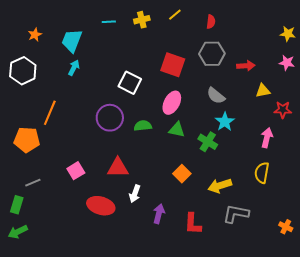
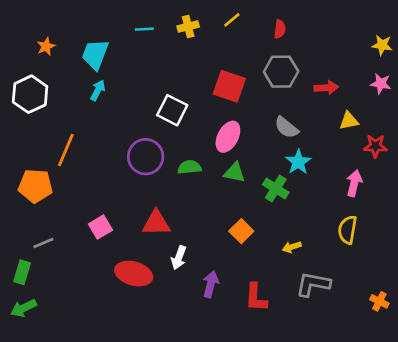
yellow arrow: (220, 186) -> (292, 247), size x0.6

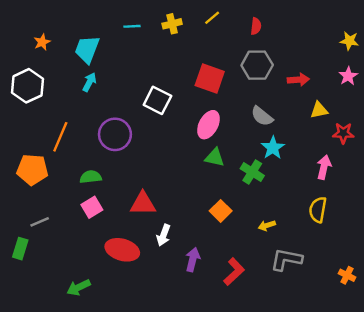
pink star: (381, 84) -> (348, 76), turned 30
purple circle: (146, 157) -> (115, 134), moved
green semicircle: (189, 167) -> (91, 177), moved
red L-shape: (256, 297) -> (234, 272), turned -136
green arrow: (23, 308) -> (79, 287), moved

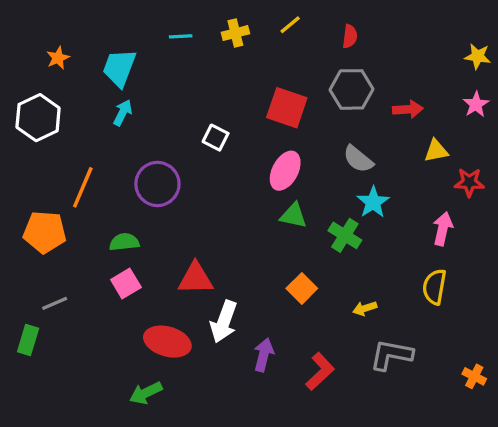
white square: (157, 100) -> (216, 138), size x0.7
white arrow: (164, 235) -> (224, 322), size x1.4
green arrow: (79, 287) -> (146, 393), moved

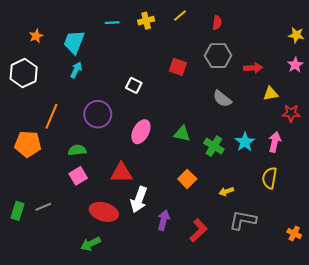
red square: (287, 108) -> (178, 67), size x0.7
pink ellipse: (285, 171) -> (141, 132), moved
cyan star: (373, 202) -> (245, 142), moved
gray line: (55, 303) -> (43, 207), moved

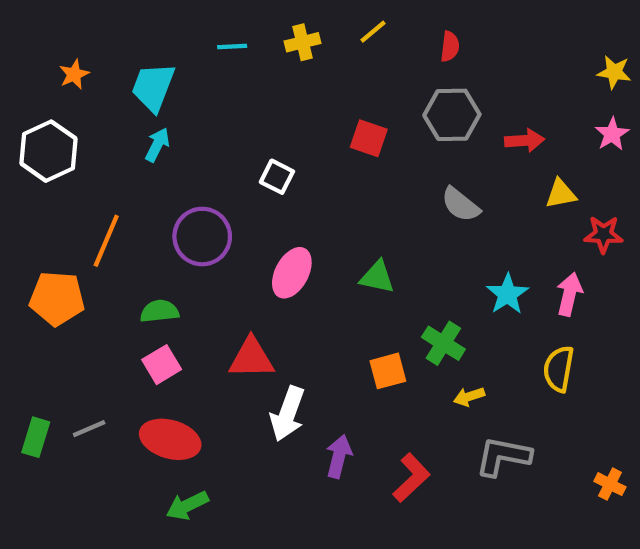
green cross: (214, 146) -> (443, 343), moved
orange square: (187, 179) -> (388, 371), turned 30
red ellipse: (104, 212) -> (170, 439), moved

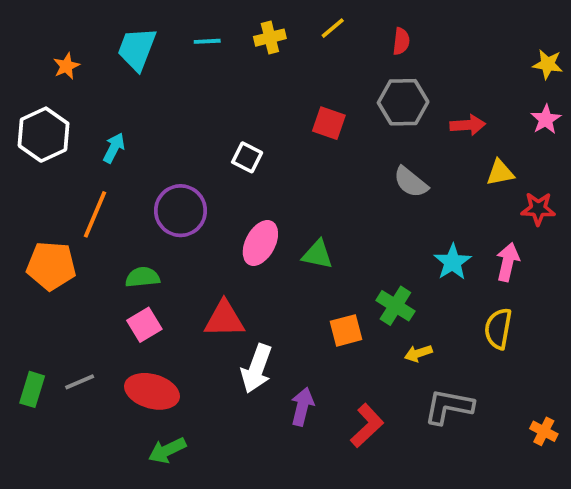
cyan trapezoid: (153, 87) -> (137, 49), moved
cyan arrow: (157, 145) -> (114, 148), moved
green triangle: (377, 277) -> (317, 254), moved

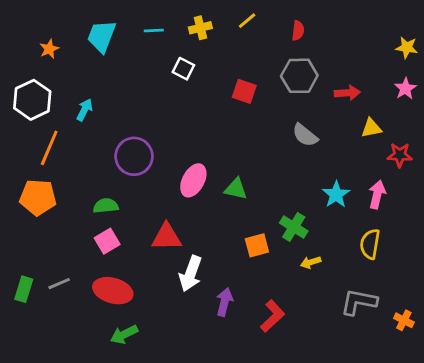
white square: (247, 157) -> (183, 69), moved
orange line: (95, 214) -> (49, 148), moved
gray L-shape: (449, 407) -> (359, 302), moved

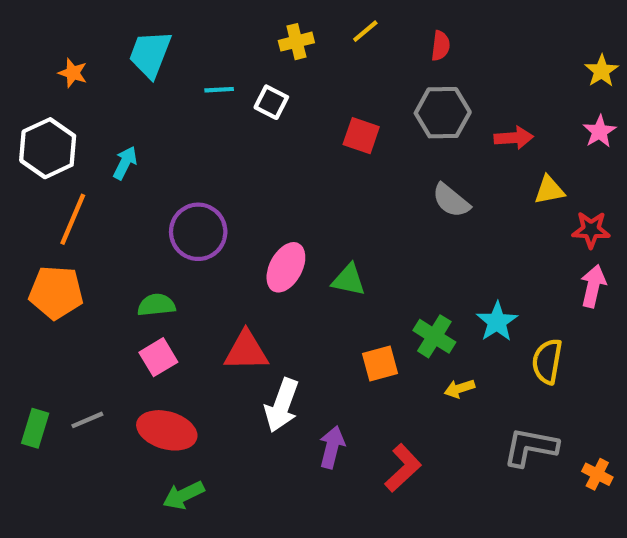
cyan line: (154, 31) -> (219, 90), moved
yellow star: (407, 48) -> (602, 71), turned 30
orange star: (49, 49) -> (73, 73), turned -30
cyan star: (336, 195) -> (497, 322), moved
pink arrow: (377, 195) -> (593, 286), moved

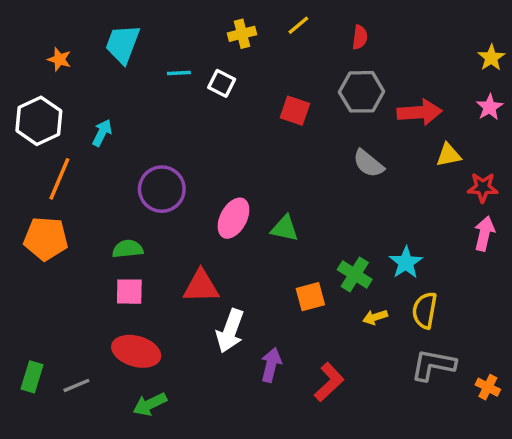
red arrow: (514, 138) -> (420, 112), size x1.4
pink square: (158, 357) -> (129, 292), turned 32
yellow semicircle: (547, 361) -> (425, 310), moved
gray line: (87, 420) -> (76, 385), moved
green rectangle: (35, 428) -> (32, 377), moved

